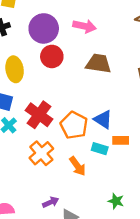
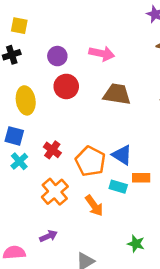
purple circle: (44, 28) -> (57, 56), size x0.6
red cross: (39, 115) -> (52, 150), size x0.6
purple arrow: (51, 202) -> (48, 236), moved

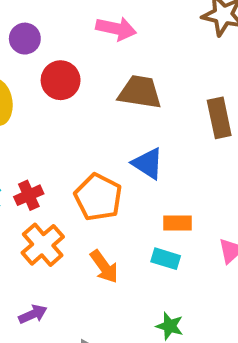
purple circle: (57, 56) -> (25, 39), moved
red cross: (52, 150) -> (29, 195), moved, turned 30
blue triangle: (122, 155) -> (148, 163), moved
cyan rectangle: (118, 187) -> (166, 259), moved

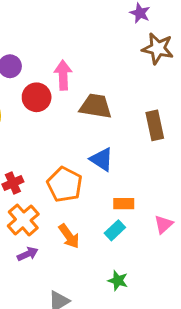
pink arrow: (116, 29) -> (63, 75), moved, turned -104
cyan rectangle: (166, 259) -> (115, 230), turned -60
purple arrow: (33, 314) -> (28, 254), moved

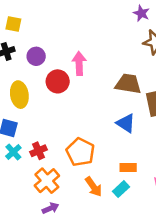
brown trapezoid: (96, 106) -> (128, 84), moved
blue triangle: (102, 159) -> (126, 123), moved
orange arrow: (69, 236) -> (94, 187), moved

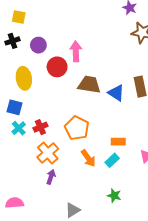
brown trapezoid: (128, 84) -> (89, 85), moved
blue triangle: (126, 123) -> (116, 93), moved
purple arrow: (50, 208) -> (51, 177), turned -48

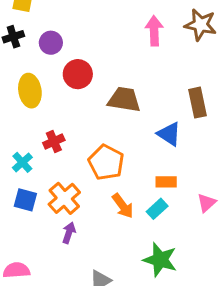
pink arrow: (76, 51) -> (154, 31), moved
blue triangle: (116, 93) -> (169, 134), moved
blue square: (15, 107) -> (25, 200), moved
red cross: (40, 127) -> (54, 141), moved
green star: (114, 196) -> (160, 260), size x1.6

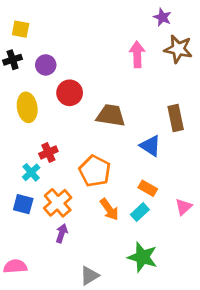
cyan cross: (22, 162) -> (31, 172), moved
orange rectangle: (166, 182) -> (148, 188), turned 30

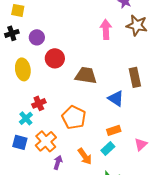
orange rectangle: (148, 188) -> (114, 130), turned -48
orange arrow: (109, 209) -> (85, 156), moved
purple arrow: (62, 233) -> (58, 162), moved

